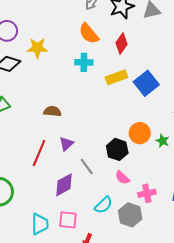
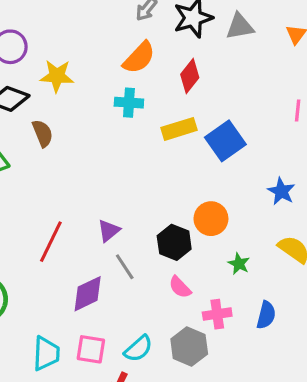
orange semicircle: (89, 33) -> (139, 58), turned -100
brown semicircle: (52, 111) -> (43, 133), moved, turned 60
green star: (162, 141) -> (239, 264), moved
purple triangle: (66, 144) -> (109, 231), moved
cyan semicircle: (103, 205) -> (138, 349), moved

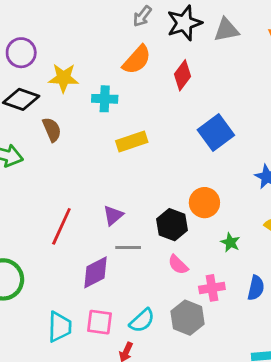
cyan cross: (129, 103) -> (105, 99), moved
yellow rectangle: (179, 129) -> (132, 142), moved
gray line: (125, 267) -> (128, 247), turned -55

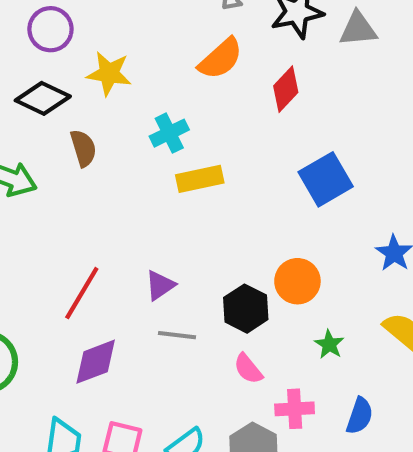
cyan cross: (105, 99) -> (169, 133), moved, turned -35
purple diamond: (95, 272) -> (96, 362), moved

